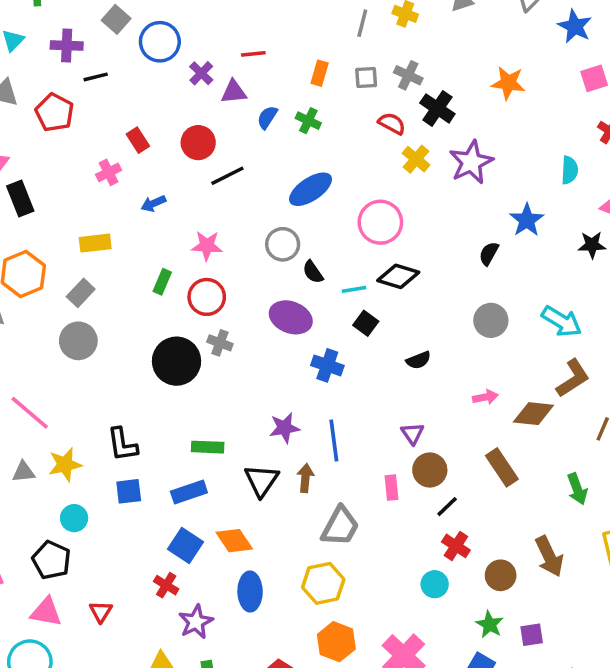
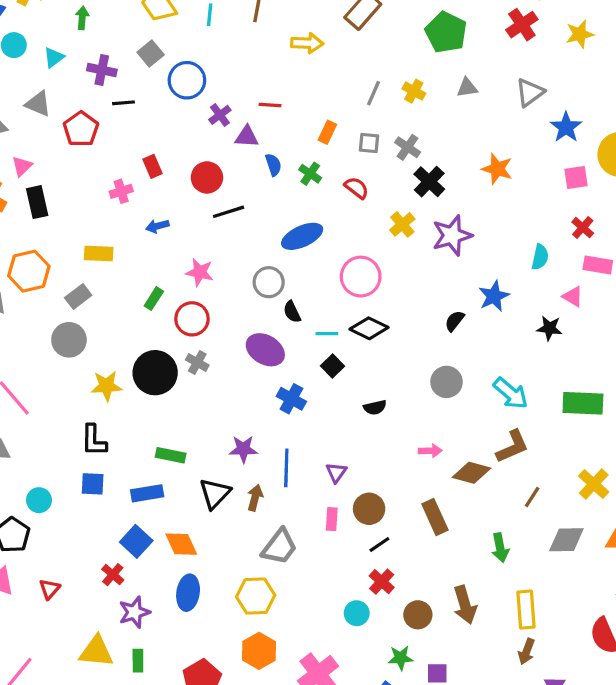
blue semicircle: (267, 117) -> (273, 165), turned 120
red semicircle: (392, 123) -> (357, 188), moved
purple triangle: (412, 433) -> (336, 472), moved
yellow star: (65, 465) -> (106, 386), moved
green star: (490, 624) -> (401, 658), turned 30

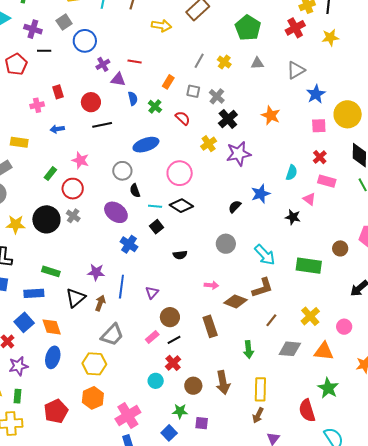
pink rectangle: (332, 519) -> (152, 337), moved, turned 40

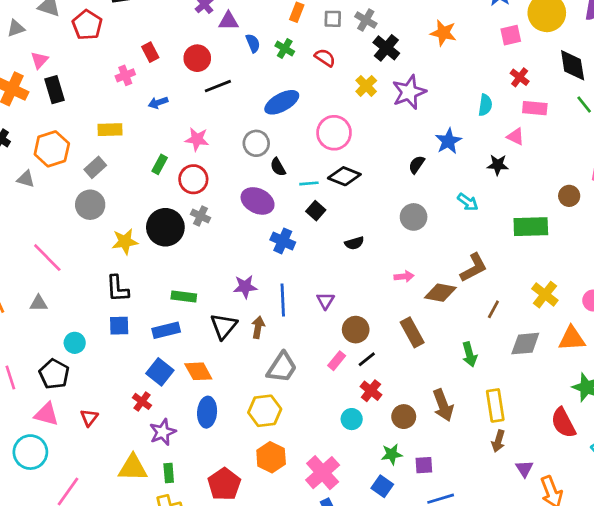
cyan arrow: (265, 255) -> (468, 202), moved, size x0.7

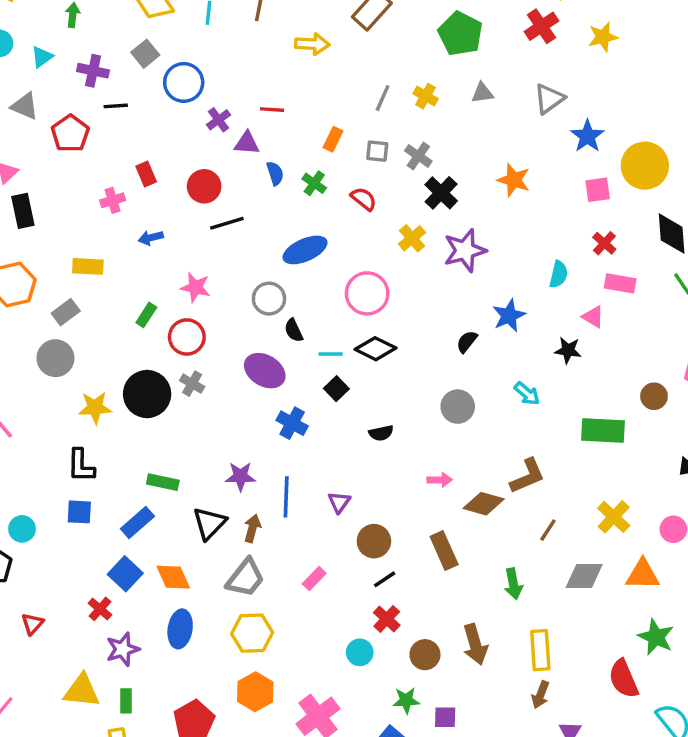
blue rectangle: (166, 330) -> (137, 523), turned -32
pink rectangle: (337, 361) -> (314, 579), moved
gray trapezoid: (282, 367) -> (245, 578), moved

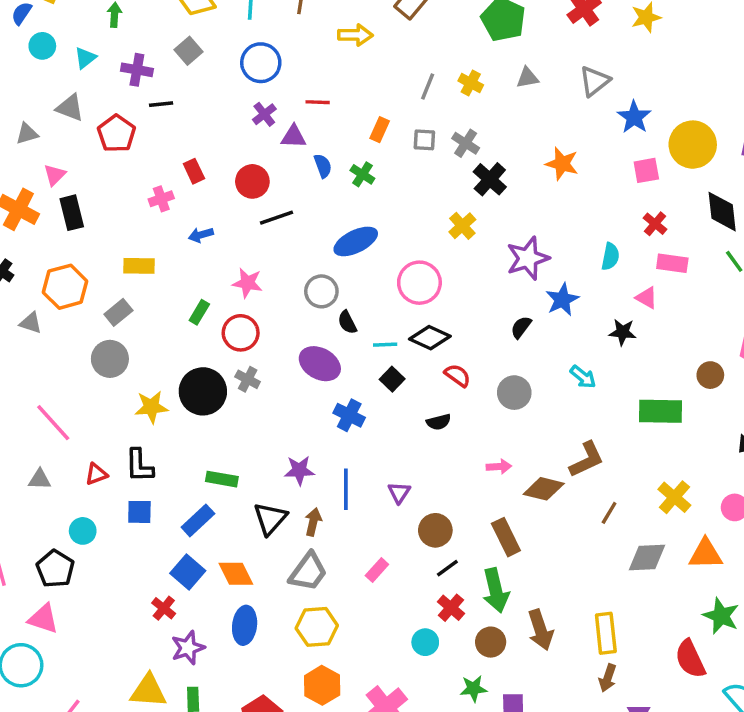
blue circle: (184, 82) -> (261, 63), moved
red semicircle: (364, 199) -> (457, 375), moved
purple star: (465, 250) -> (528, 258), moved
green arrow: (513, 584) -> (496, 590), moved, size x1.4
red triangle: (32, 624) -> (96, 474), moved, turned 30

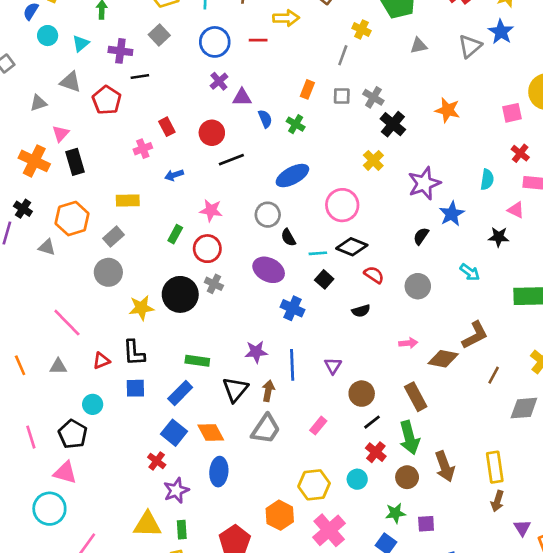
yellow cross: (471, 83) -> (361, 29), moved
red line: (318, 102) -> (258, 40), moved
blue star: (634, 117) -> (501, 32), moved
yellow hexagon: (317, 627) -> (314, 485), moved

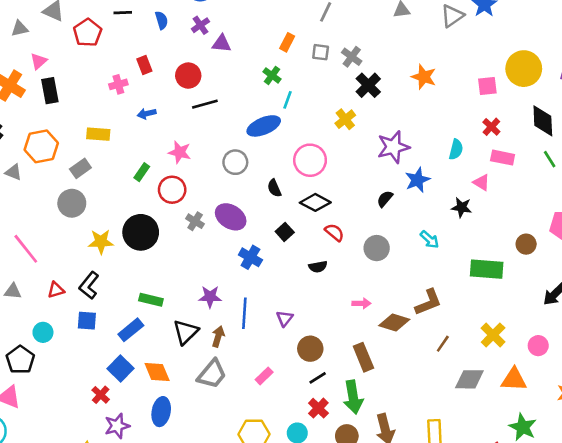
blue semicircle: (265, 119) -> (162, 20), moved
black semicircle: (288, 237) -> (274, 188), moved
cyan line: (318, 253) -> (288, 100), moved, turned -72
gray cross: (214, 284) -> (195, 221), moved
black L-shape: (134, 353) -> (89, 285), turned 36

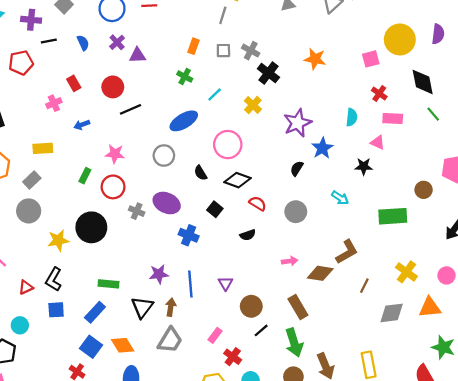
red pentagon: (87, 33) -> (21, 63), turned 30
cyan line: (288, 100) -> (215, 94), moved, turned 35
red cross: (318, 408) -> (233, 357), moved

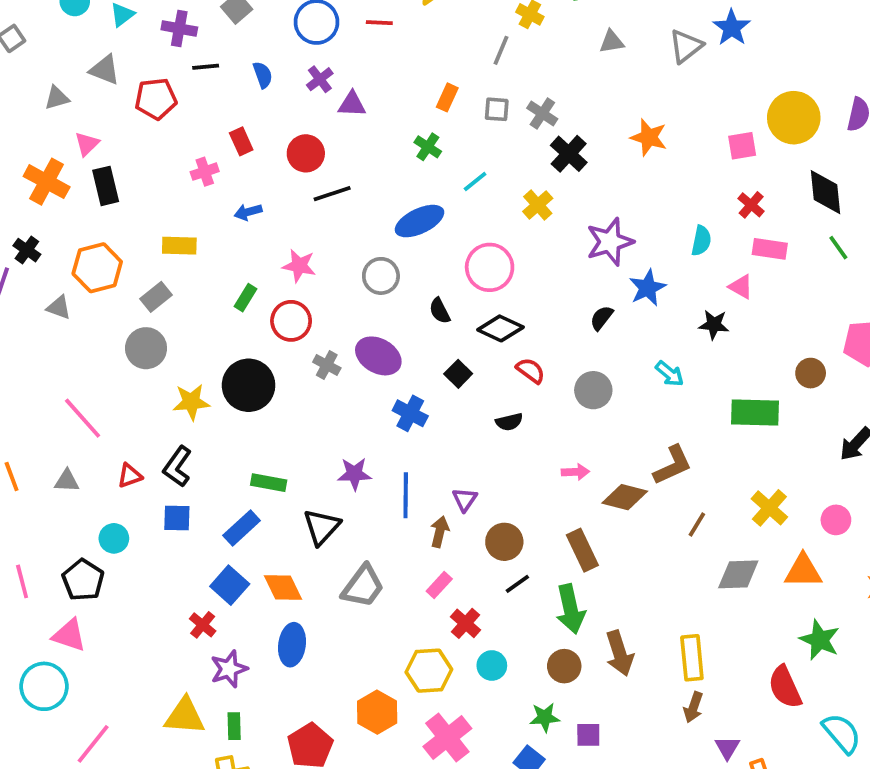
brown arrow: (171, 307) -> (440, 532), moved

